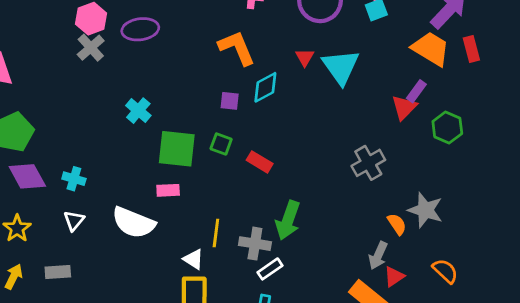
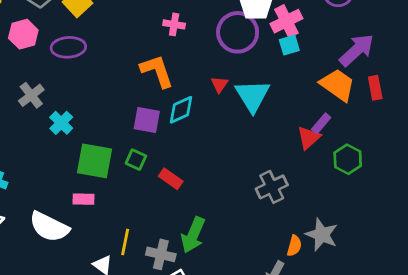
gray cross: (91, 48) -> (31, 95), moved
purple square: (230, 101) -> (147, 120), size x1.5
orange semicircle: (397, 224) -> (294, 246), turned 45

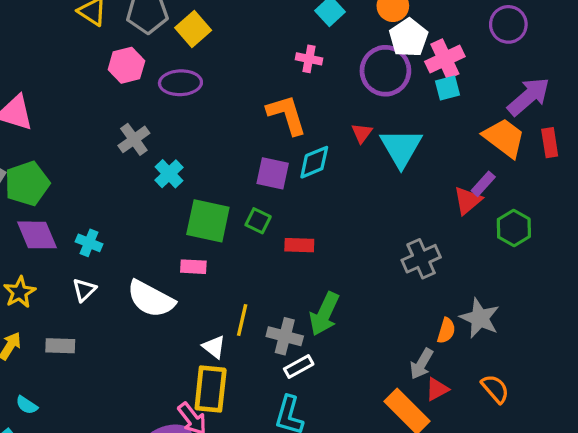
red rectangle: (171, 179) -> (299, 245), turned -35

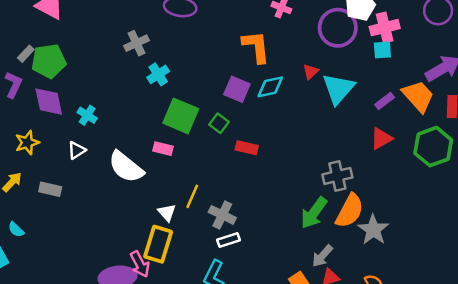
purple rectangle: (483, 184) -> (385, 101), moved
green hexagon: (514, 228) -> (433, 147), moved, size x1.4
green arrow: (324, 314) -> (314, 213), moved
orange semicircle: (446, 331) -> (350, 211), moved, size x1.8

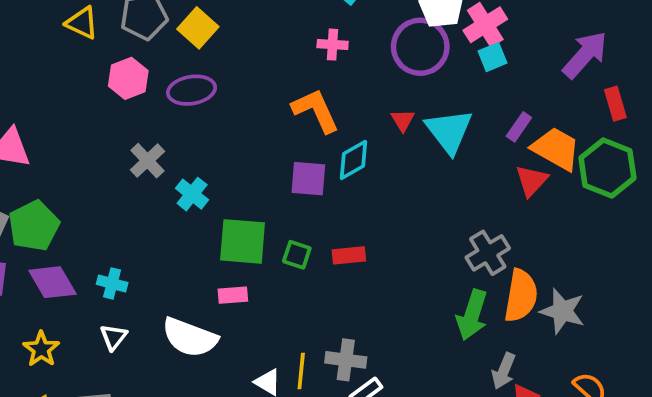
orange trapezoid: (418, 96) -> (556, 149), moved
green square: (219, 123) -> (297, 255), moved
yellow line: (192, 196) -> (301, 371), moved

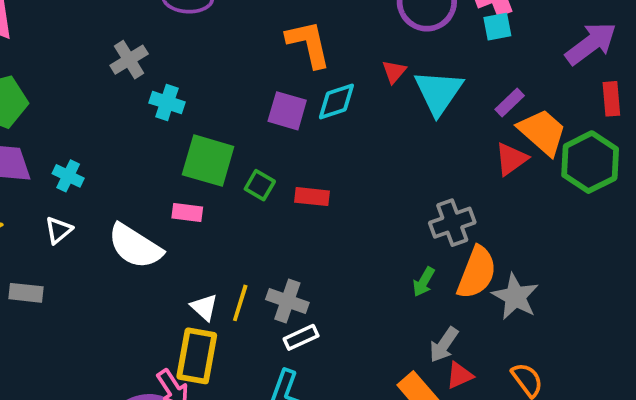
cyan cross: (192, 194) -> (167, 102), turned -32
green arrow: (472, 315) -> (424, 282), size x0.6

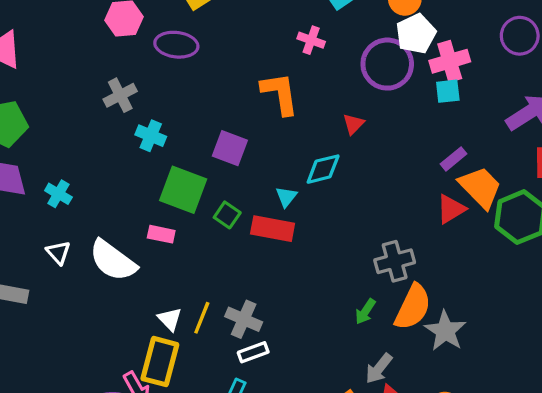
cyan triangle: (438, 92) -> (286, 197), moved, size x0.5
cyan diamond: (336, 101) -> (323, 169), moved
purple square: (287, 111) -> (230, 148), moved
red rectangle: (312, 197) -> (273, 229), size x1.4
white triangle: (59, 230) -> (58, 253), moved, turned -36

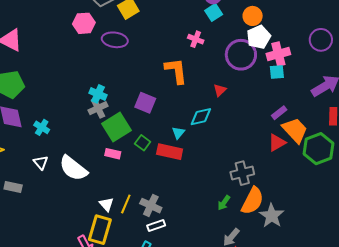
gray cross: (120, 95) -> (98, 108), moved
green square: (183, 190) -> (117, 127), turned 36
pink rectangle: (161, 234) -> (113, 154), moved

